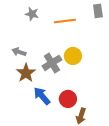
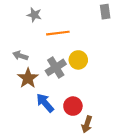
orange line: (65, 21) -> (58, 33), moved

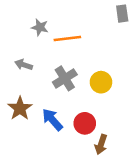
gray star: (34, 15) -> (40, 27), moved
yellow circle: (78, 60) -> (101, 82), moved
brown star: (28, 78) -> (20, 108), moved

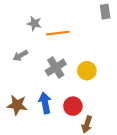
gray arrow: (24, 65) -> (20, 56), turned -48
brown star: (20, 108) -> (17, 105), moved, turned -30
blue arrow: (52, 120) -> (45, 103), turned 30

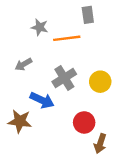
gray rectangle: (105, 12) -> (88, 15), moved
blue arrow: (45, 103) -> (42, 100), moved, turned 126

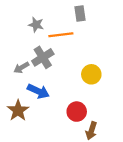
gray arrow: (24, 64) -> (21, 68), moved
gray cross: (64, 78) -> (43, 57), moved
brown star: (20, 121) -> (18, 110), turned 30

